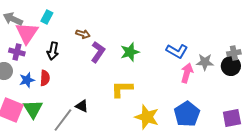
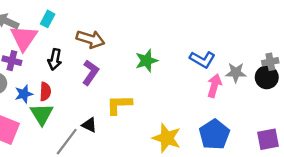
brown arrow: (83, 34) -> (90, 39), size x1.6
purple L-shape: (98, 52) -> (90, 73), moved
yellow L-shape: (122, 89) -> (119, 105), moved
green triangle: (33, 109) -> (42, 114), moved

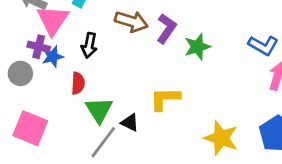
purple L-shape: (90, 73) -> (166, 28), moved
blue star: (24, 94) -> (53, 57), moved
green triangle: (42, 114) -> (99, 110), moved

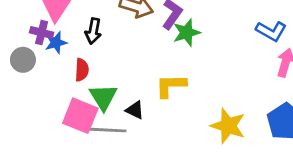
green star: (197, 47) -> (186, 33), moved
pink square: (30, 128) -> (80, 116), moved
gray line: (103, 142) -> (108, 130), turned 56

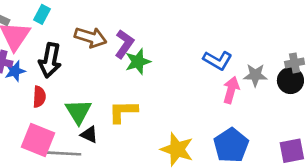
black arrow: (93, 31) -> (50, 60), size x1.4
green triangle: (103, 97) -> (78, 112), moved

